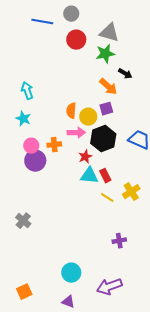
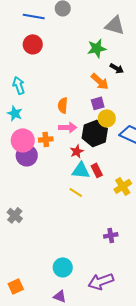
gray triangle: (109, 33) -> (115, 25), moved
red circle: (76, 40) -> (33, 44), moved
yellow circle: (88, 117) -> (107, 118), moved
pink circle: (31, 146) -> (23, 140), size x1.5
yellow line: (107, 198) -> (76, 192), moved

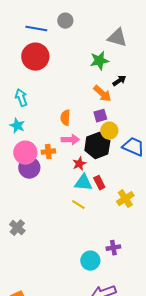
red circle: (33, 44) -> (35, 57), size x1.4
black arrow: (117, 68) -> (119, 81), turned -64
cyan circle: (63, 267) -> (90, 261), moved

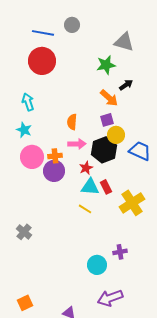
purple circle: (29, 168) -> (54, 171), moved
yellow cross: (125, 199) -> (132, 203), size x1.4

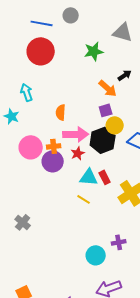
green star: (106, 65) -> (94, 51), moved
orange semicircle: (72, 122) -> (61, 112), moved
cyan star: (24, 130) -> (12, 116), moved
pink arrow: (77, 144) -> (76, 134), size x1.4
red star: (86, 168) -> (78, 153), moved

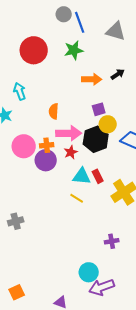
blue line: (42, 23) -> (80, 22), moved, turned 60
green star: (94, 51) -> (74, 50), moved
orange arrow: (108, 88) -> (92, 79), moved, turned -42
gray cross: (23, 222) -> (16, 221), turned 35
cyan circle: (96, 255) -> (89, 272), moved

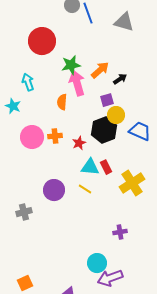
green star: (74, 50) -> (71, 65), moved
black arrow: (118, 74) -> (120, 79), moved
orange arrow: (92, 79) -> (100, 70), turned -42
pink arrow: (69, 133) -> (77, 83), moved, turned -105
purple circle: (46, 160) -> (54, 190), moved

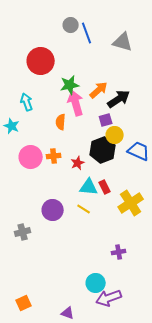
black arrow: (120, 79) -> (119, 99), size x1.6

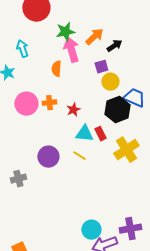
black arrow: (119, 99) -> (114, 46), size x0.7
black hexagon: (103, 150) -> (117, 110), moved
purple cross: (119, 252) -> (130, 229), moved, size x1.5

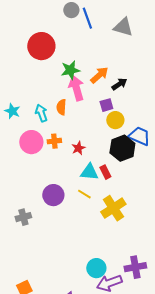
cyan arrow: (22, 49) -> (41, 113), moved
yellow cross: (126, 150) -> (113, 208), moved

